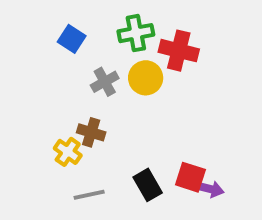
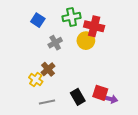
yellow circle: (146, 78) -> (86, 41), moved
brown cross: (91, 132) -> (48, 69), turned 32

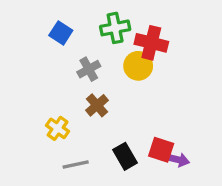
brown cross: (48, 69) -> (97, 105), moved

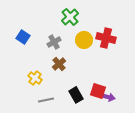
green cross: (115, 28) -> (70, 17), turned -30
blue square: (61, 33) -> (23, 37), moved
red cross: (151, 43) -> (106, 38), moved

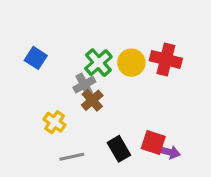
green cross: (70, 17) -> (98, 63), moved
gray cross: (54, 42) -> (84, 85), moved

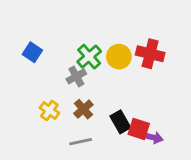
brown cross: (92, 100) -> (83, 109), moved
black rectangle: (119, 149) -> (120, 122), moved
gray line: (72, 157) -> (81, 142), moved

